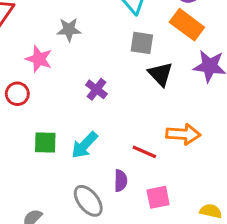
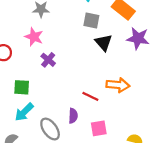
pink star: (39, 59) -> (34, 37), moved
purple cross: (96, 89) -> (48, 60), moved
cyan arrow: (85, 145) -> (24, 112), moved

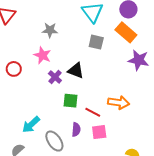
black triangle: (104, 43) -> (76, 71), moved, turned -30
green square: (22, 87) -> (70, 101), moved
pink square: (99, 128) -> (99, 132), moved

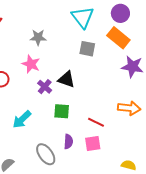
orange arrow: (119, 103) -> (129, 108), moved
red line: (93, 112) -> (96, 122), moved
cyan arrow: (31, 125) -> (22, 119), moved

